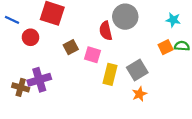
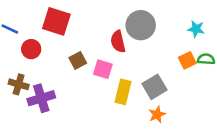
brown cross: (21, 87) -> (19, 84), moved

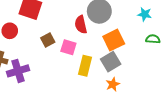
orange square: (187, 60) -> (114, 40), moved, size x1.5

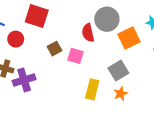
orange square: (114, 40) -> (129, 38), moved
yellow rectangle: (85, 66) -> (92, 89), moved

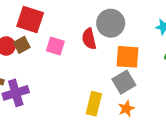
orange square: (129, 38) -> (128, 57), moved, turned 30
brown square: (54, 49) -> (22, 45), moved
pink square: (75, 56) -> (55, 46), moved

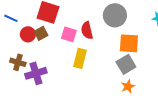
red semicircle: (89, 39) -> (87, 30), moved
yellow rectangle: (94, 104) -> (80, 58), moved

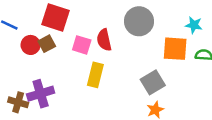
orange square: (129, 43) -> (175, 49), moved
brown cross: (18, 62) -> (18, 102), moved

